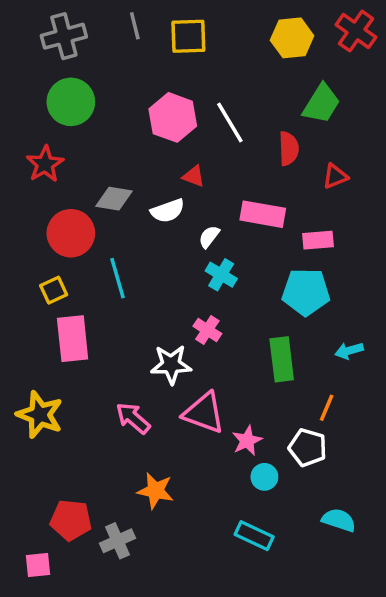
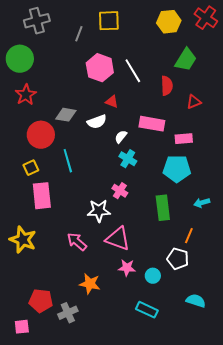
gray line: (135, 26) -> (79, 34), moved, turned 35
green circle: (71, 102) -> (20, 59), moved
pink star: (247, 441) -> (127, 268), moved, turned 30

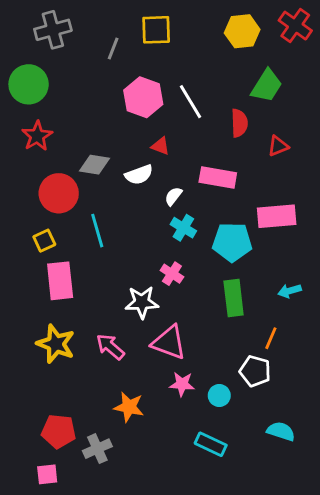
pink rectangle: (184, 139) -> (277, 216), moved, size x1.5
cyan pentagon: (177, 169) -> (232, 242), moved
yellow star: (23, 240) -> (56, 344), moved
pink square: (22, 327) -> (47, 474), moved

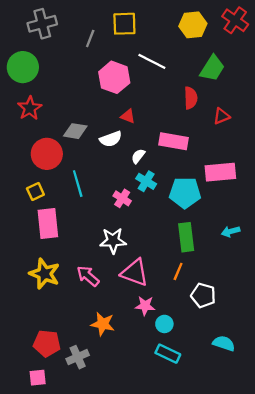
white line: (191, 102) -> (152, 61), moved, turned -32
pink cross: (172, 274) -> (122, 198), moved
orange line: (271, 338) -> (178, 271), moved
cyan circle: (219, 396) -> (164, 324), moved

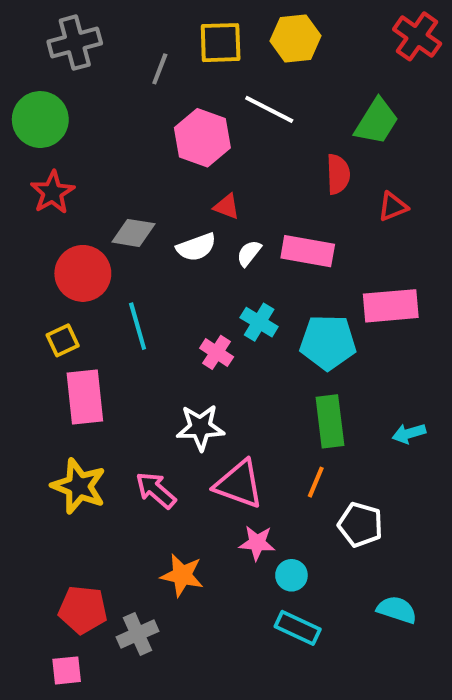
yellow hexagon: (193, 25) -> (296, 38), moved
white semicircle: (138, 156) -> (249, 253), moved
cyan arrow: (231, 231) -> (409, 433), moved

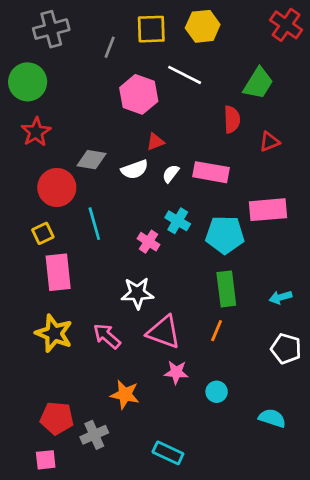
red triangle: (227, 207) -> (155, 142), turned -42
white pentagon: (360, 525) -> (286, 349), moved
cyan circle: (291, 575) -> (217, 392), moved
cyan rectangle: (298, 628) -> (168, 453), moved

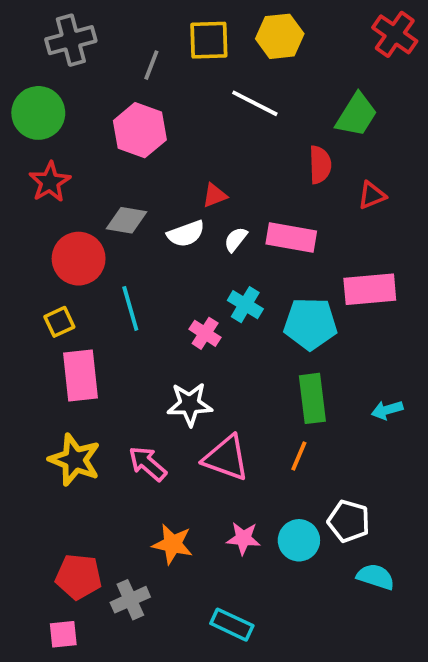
pink hexagon: (139, 94) -> (140, 130), moved
white pentagon: (286, 349) -> (349, 521), moved
pink star: (176, 372) -> (243, 538), moved
cyan circle: (217, 392) -> (299, 540), size x1.4

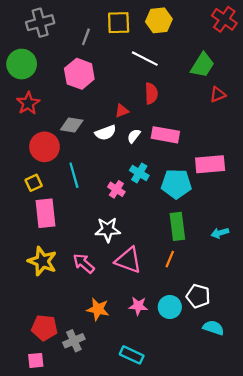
red semicircle: (320, 165) -> (151, 93), moved
red triangle: (372, 195) -> (218, 95), moved

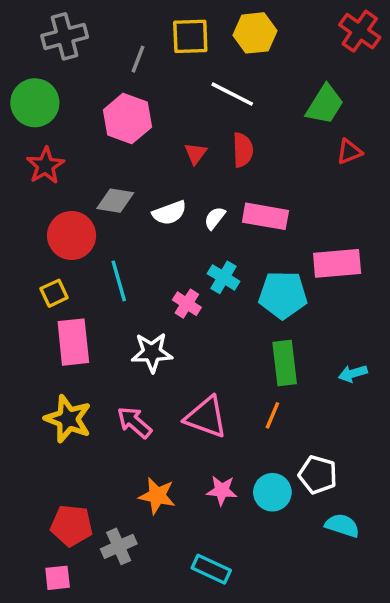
red triangle: (122, 111) -> (196, 153), moved, turned -32
white star: (108, 230) -> (152, 353), moved

